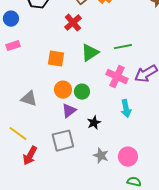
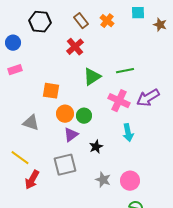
orange square: (56, 59) -> (51, 91), moved

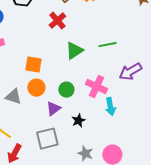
pink cross: (119, 101) -> (96, 87), moved
orange circle: (65, 114) -> (36, 88), moved

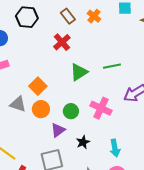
orange square: (33, 65) -> (38, 86), turned 36
gray triangle: (13, 97) -> (18, 104), moved
cyan arrow: (110, 107) -> (115, 148), moved

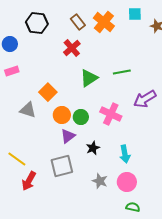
orange cross: (94, 16) -> (104, 22), size x1.5
orange circle: (41, 109) -> (62, 115), moved

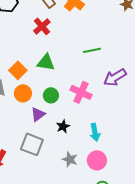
green triangle: (89, 78) -> (46, 62), moved, turned 42
orange circle: (62, 115) -> (23, 93), moved
gray square: (62, 166) -> (32, 144), turned 35

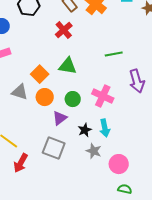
purple arrow: (115, 77) -> (137, 81), turned -75
cyan arrow: (95, 132) -> (105, 128), moved
gray star: (70, 159) -> (94, 151), moved

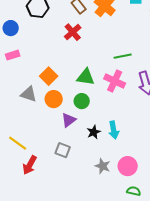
green triangle: (68, 66) -> (86, 77), moved
pink cross: (103, 96) -> (115, 81), moved
gray square: (54, 148) -> (63, 150), size x0.7
gray star: (94, 151) -> (103, 166), moved

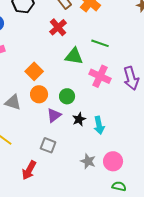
green line: (123, 56) -> (100, 43), moved, turned 30
green triangle: (86, 77) -> (74, 56), moved
gray triangle: (29, 94) -> (13, 102), moved
black star: (94, 132) -> (79, 119), moved
red arrow: (30, 165) -> (29, 170), moved

